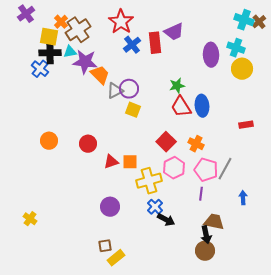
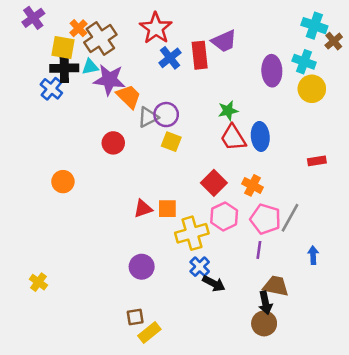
brown cross: (259, 22) -> (334, 41), moved
red circle: (88, 144) -> (113, 143), moved

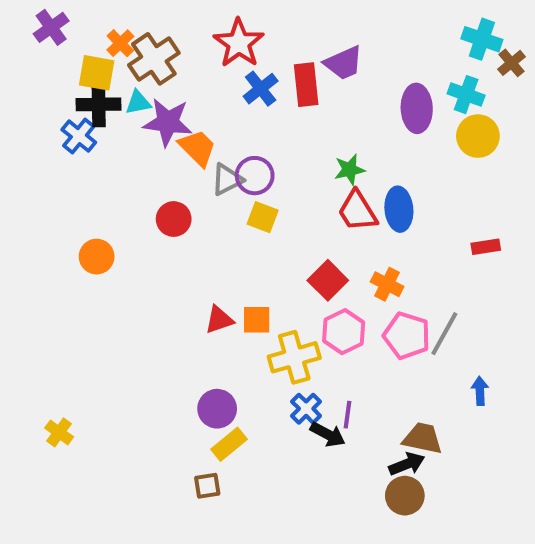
orange circle: (63, 182) -> (97, 257), moved
purple line: (259, 250) -> (348, 415), moved
black arrow: (265, 303) -> (407, 464), turned -100
yellow rectangle: (149, 332) -> (229, 444), moved

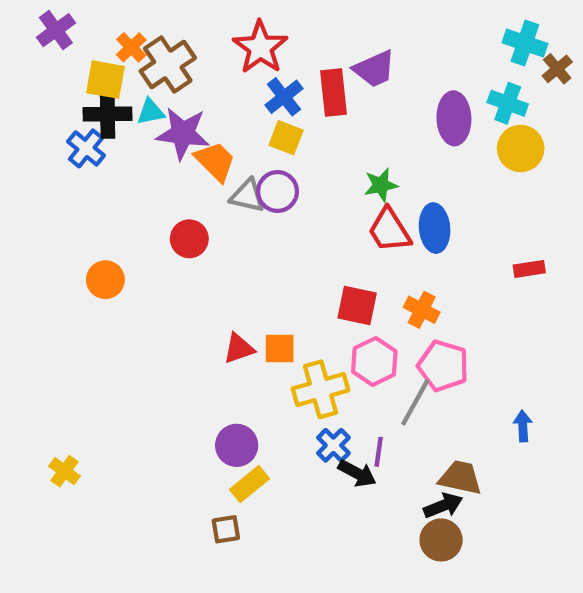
gray triangle: (227, 179) -> (247, 196), turned 40
yellow square: (263, 217) -> (286, 138), moved
red square: (328, 280) -> (357, 305), turned -33
gray line: (444, 334) -> (415, 402), moved

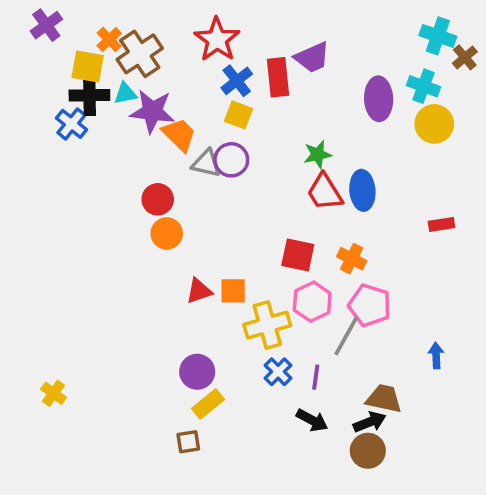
orange circle: (105, 280) -> (167, 233), moved
black arrow: (357, 473) -> (312, 420), moved

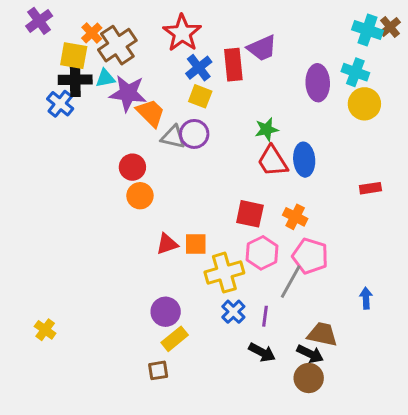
brown cross: (465, 57) -> (390, 27), moved
black arrow: (370, 422) -> (310, 354), turned 48

